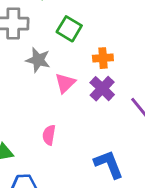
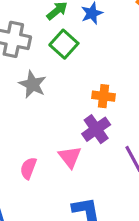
green square: (69, 29) -> (64, 44), moved
pink triangle: (65, 83) -> (70, 157), moved, turned -35

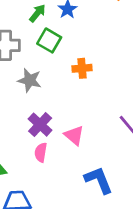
orange cross: (103, 96) -> (82, 68), moved
purple cross: (96, 129) -> (40, 125), moved

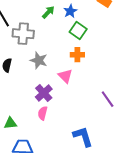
green square: (49, 40) -> (78, 31), moved
pink triangle: (74, 135) -> (65, 76), moved

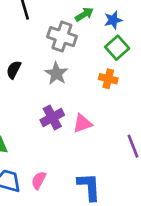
gray cross: (23, 34) -> (62, 37), moved
pink triangle: (65, 76) -> (82, 123), moved, turned 42
pink semicircle: (43, 113) -> (39, 180), moved

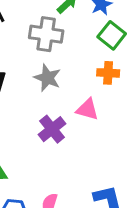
pink triangle: (82, 123) -> (87, 109), moved, turned 45

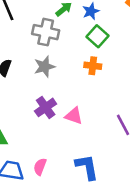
gray star: (47, 78) -> (44, 67), turned 30
pink triangle: (87, 109) -> (74, 116), moved

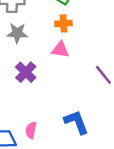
gray star: (44, 67) -> (17, 33), turned 30
pink triangle: (74, 116) -> (60, 50), moved

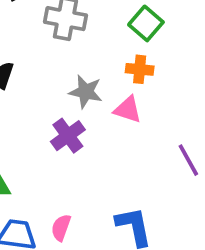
gray star: (17, 33) -> (86, 92), moved

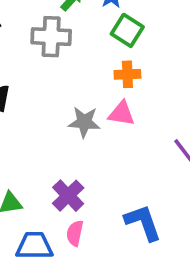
gray star: (86, 92) -> (84, 122), moved
purple cross: (68, 136) -> (68, 196), moved

